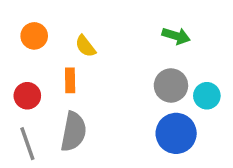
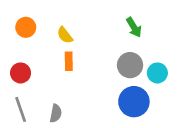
green arrow: (176, 36) -> (134, 27), turned 42
orange rectangle: (70, 80) -> (69, 61), moved
gray semicircle: (73, 132) -> (56, 113), moved, size x0.6

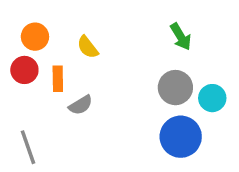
orange rectangle: (69, 61) -> (58, 79), moved
red circle: (21, 73) -> (24, 70), moved
gray semicircle: (56, 113) -> (81, 105), moved, turned 48

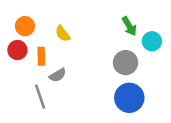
cyan circle: (212, 98) -> (152, 41), moved
gray line: (28, 147) -> (40, 97), moved

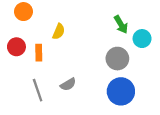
orange circle: (25, 26) -> (23, 12), moved
yellow semicircle: (63, 34) -> (59, 32), turned -119
gray semicircle: (58, 75) -> (68, 84), moved

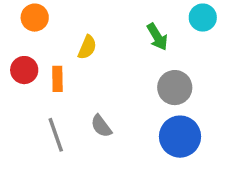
green arrow: (121, 24) -> (157, 37), moved
cyan circle: (142, 39) -> (203, 18), moved
gray semicircle: (68, 84) -> (101, 126), turned 84

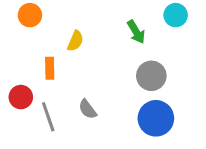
red circle: (24, 70) -> (21, 97), moved

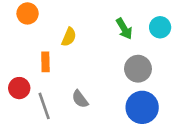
cyan circle: (176, 15) -> (160, 27), moved

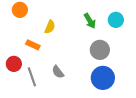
orange rectangle: (45, 62) -> (33, 45), turned -64

